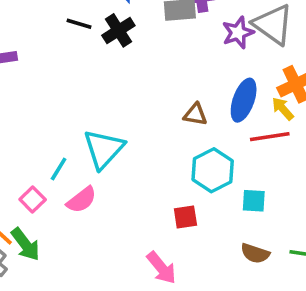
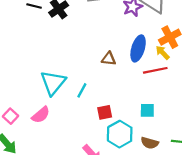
cyan line: (59, 169) -> (82, 90), moved
cyan hexagon: (213, 170) -> (120, 134), moved
red square: (185, 217) -> (105, 112), moved

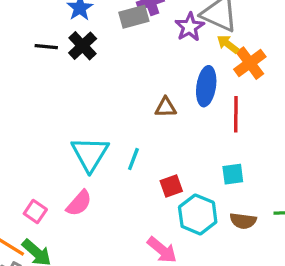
yellow arrow: (163, 53) -> (228, 44), moved
red line: (155, 70) -> (236, 114), turned -70

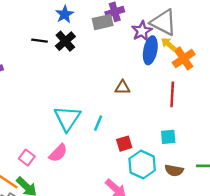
blue ellipse: (206, 86) -> (150, 50), moved

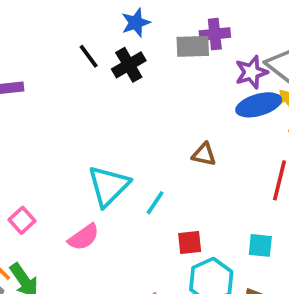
black line: (40, 41) -> (89, 56), turned 35
blue ellipse: (150, 50) -> (259, 105), turned 52
pink square: (27, 158) -> (22, 220), moved

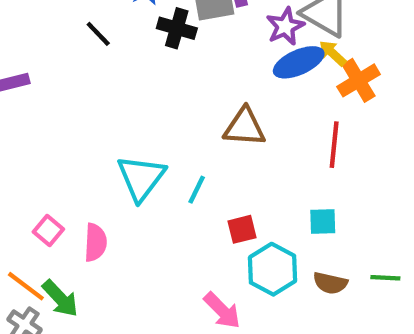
black cross: (129, 65) -> (177, 28), moved, turned -36
brown triangle: (204, 154) -> (244, 127), size x1.5
pink semicircle: (84, 237) -> (95, 242), moved, turned -44

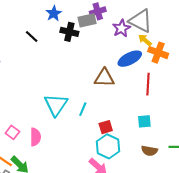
blue ellipse: (299, 62) -> (130, 59), moved
orange cross: (359, 80) -> (158, 53), turned -36
cyan hexagon: (272, 269) -> (108, 146), moved

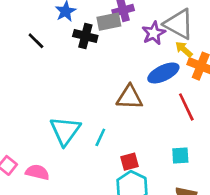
red line: (148, 84) -> (186, 107), turned -30
pink semicircle: (35, 137) -> (37, 172), turned -78

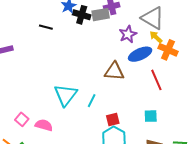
purple star: (154, 33) -> (128, 34), moved
black cross: (85, 36) -> (82, 15), moved
black line: (36, 41) -> (46, 27), turned -32

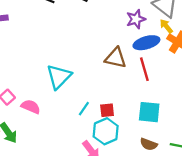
red line: (156, 80) -> (144, 69), moved
cyan line: (92, 101) -> (84, 109), moved
cyan square: (151, 116) -> (149, 112), size x1.5

